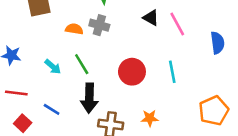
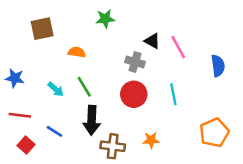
gray cross: (99, 25) -> (135, 62), moved

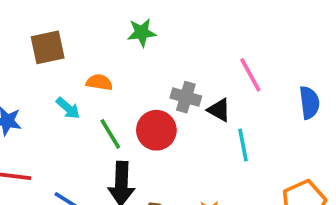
black triangle: (152, 41) -> (219, 110), moved
cyan arrow: (56, 89) -> (68, 108), moved
red circle: (134, 94) -> (156, 130), moved

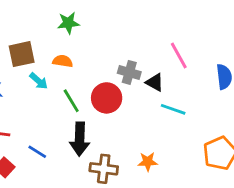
green star: (142, 33) -> (68, 23), moved
brown square: (48, 47) -> (22, 54), moved
cyan line: (243, 145) -> (173, 109), turned -60

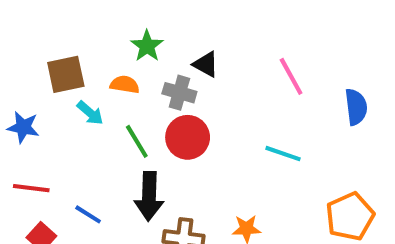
green star: (68, 23) -> (147, 46), moved, turned -30
gray cross: (129, 72) -> (179, 93), moved
black triangle: (155, 82) -> (206, 64), moved

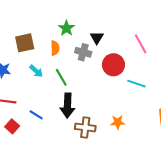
black triangle: (206, 64) -> (97, 38), turned 32
orange semicircle: (125, 85) -> (55, 48), turned 80
cyan arrow: (90, 113) -> (36, 71), moved
red circle: (188, 137) -> (113, 65), moved

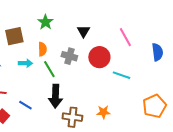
green star: (66, 28) -> (45, 22), moved
orange semicircle: (55, 48) -> (42, 49), moved
gray cross: (83, 52) -> (69, 56), moved
cyan arrow: (36, 71) -> (25, 63), turned -40

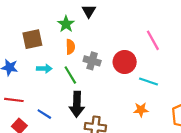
black triangle: (83, 31) -> (89, 11), moved
orange semicircle: (42, 49) -> (70, 47), moved
orange star: (103, 112) -> (141, 110), moved

